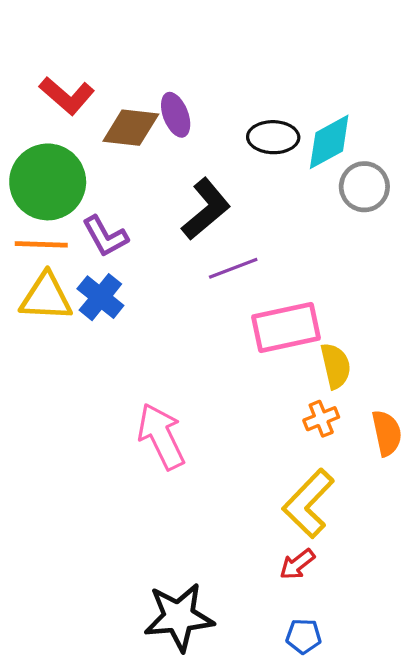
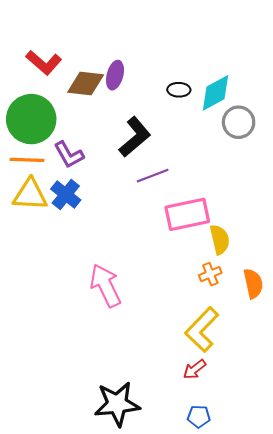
purple ellipse: (176, 115) -> (115, 75), turned 36
black ellipse: (273, 137) -> (179, 90), size x0.7

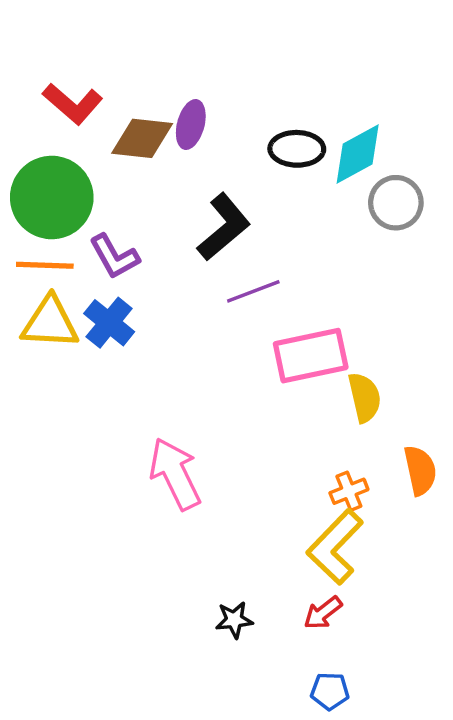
black ellipse: (179, 90) -> (297, 149), size x1.4
orange cross: (210, 274) -> (349, 491), moved
black star: (117, 404) -> (234, 620), moved, size x0.5

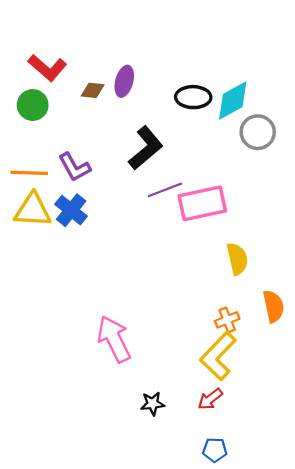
brown diamond: (142, 138) -> (93, 90), size x0.6
green circle: (52, 197) -> (33, 105), moved, size x0.6
pink rectangle: (311, 356) -> (202, 203), moved
pink arrow: (175, 474) -> (114, 339), moved

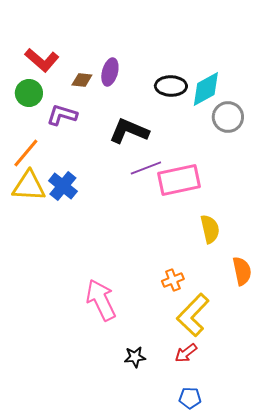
black L-shape: (146, 148) -> (129, 131), turned -117
purple L-shape: (74, 167) -> (62, 115), moved, turned 136
orange line: (29, 173) -> (26, 153), turned -52
orange cross: (227, 320) -> (173, 280), moved

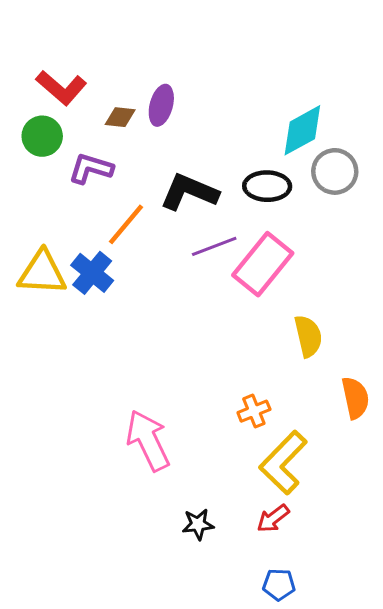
black ellipse: (171, 86) -> (267, 186), moved
orange line: (26, 153) -> (126, 224), moved
pink rectangle: (179, 180) -> (263, 264), turned -39

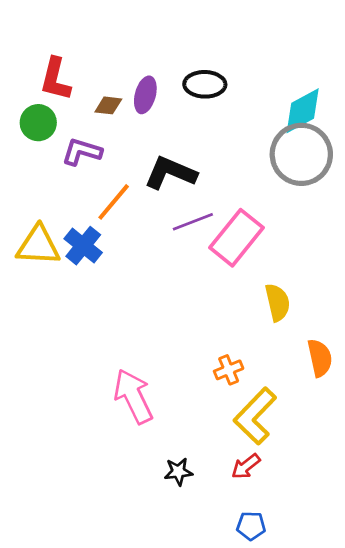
red L-shape: (61, 88) -> (55, 79), turned 63
cyan diamond: (302, 130) -> (303, 111), moved
gray circle: (335, 171) -> (301, 154), size x1.5
black ellipse: (267, 186) -> (205, 84), moved

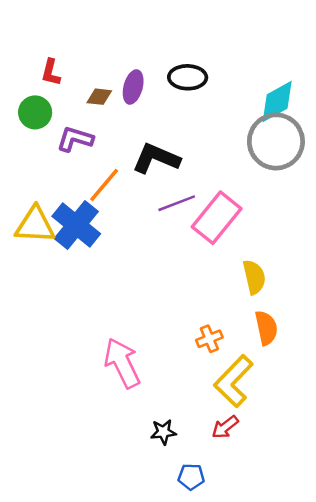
red L-shape: (55, 79) -> (51, 72), size x0.7
blue cross: (83, 246) -> (76, 225), size x1.4
orange semicircle: (320, 358) -> (266, 328), moved
blue pentagon: (251, 526) -> (191, 477), moved

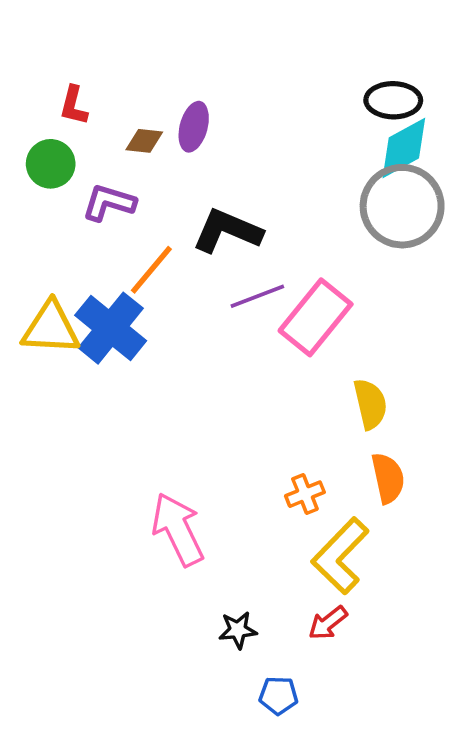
black ellipse: (188, 77) -> (393, 100), moved

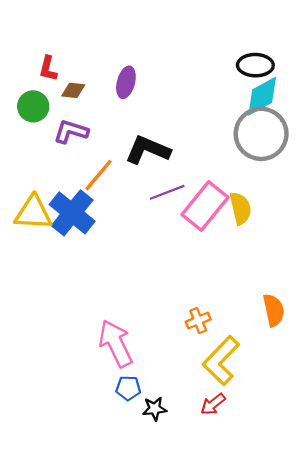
brown diamond: (144, 141) -> (73, 90), moved
yellow semicircle: (370, 404) -> (240, 208), moved
orange semicircle: (388, 478) -> (274, 310), moved
blue pentagon: (278, 695) -> (128, 388), moved

